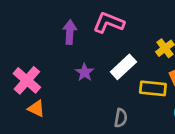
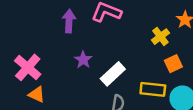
white rectangle: (123, 67) -> (113, 74), moved
yellow rectangle: (153, 88) -> (153, 89), moved

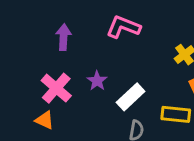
purple arrow: (69, 21) -> (64, 37), moved
pink cross: (28, 67) -> (56, 88), moved

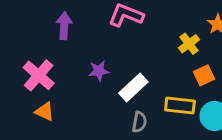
purple star: (97, 81) -> (99, 71), turned 30
pink cross: (56, 88) -> (39, 75), moved

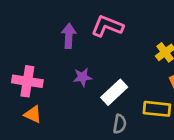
purple arrow: (64, 26) -> (69, 36), moved
pink cross: (39, 75) -> (27, 81), turned -32

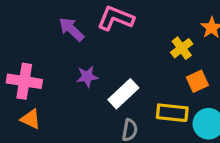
purple arrow: (69, 36) -> (71, 29), turned -50

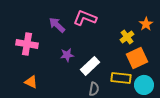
pink cross: (24, 81) -> (27, 44), moved
orange square: (197, 81) -> (137, 58), size x1.5

